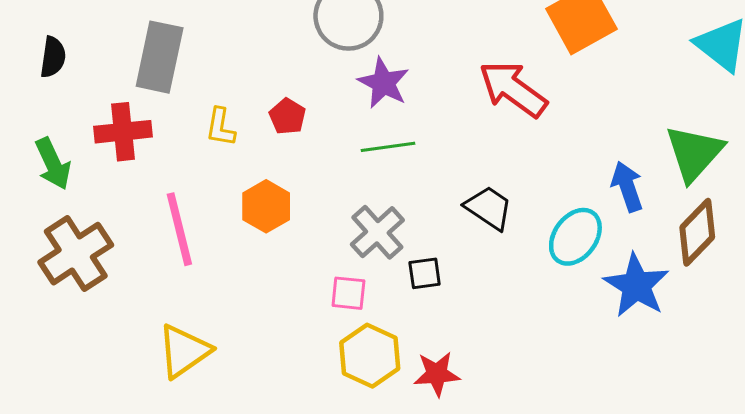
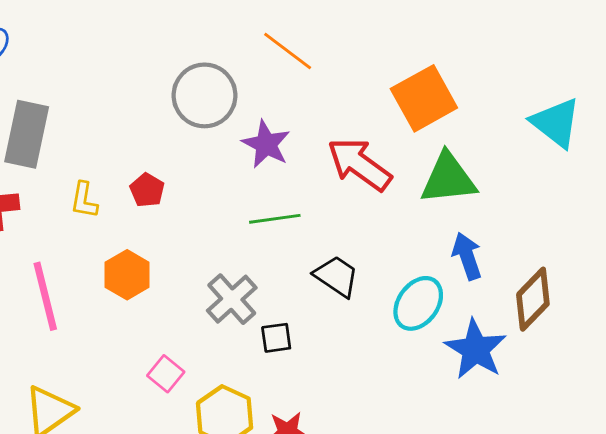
purple star: (383, 83) -> (266, 144), moved
green line: (388, 147) -> (275, 219), moved
green triangle: (694, 153) -> (448, 179), moved, turned 42
pink square: (348, 293) -> (166, 374), moved, turned 33

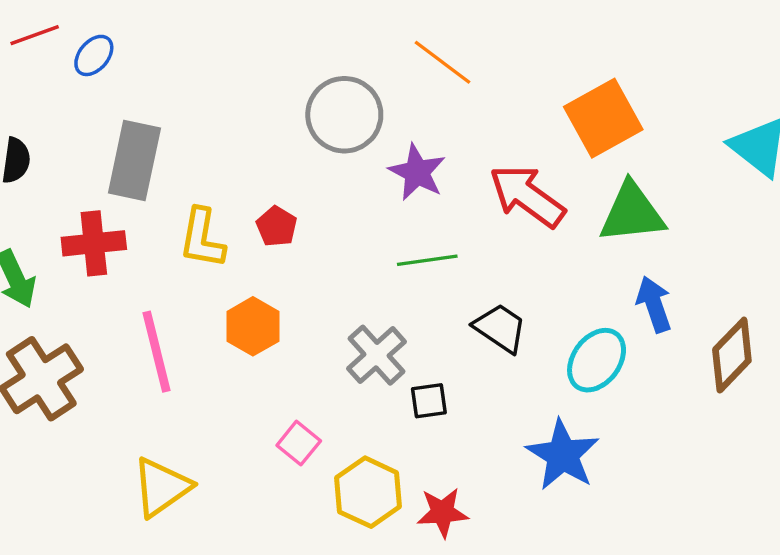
yellow L-shape: (84, 200) -> (202, 238), size x1.4
blue star: (476, 349) -> (563, 455), moved

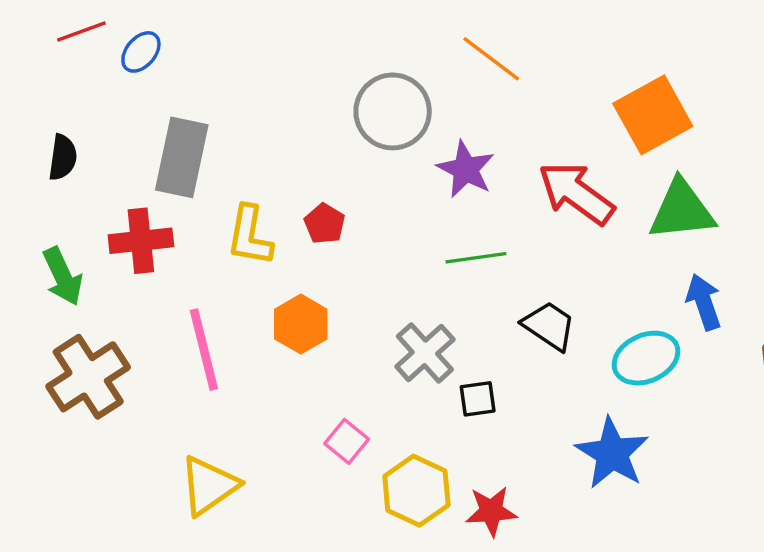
cyan ellipse: (597, 360) -> (646, 358), turned 30

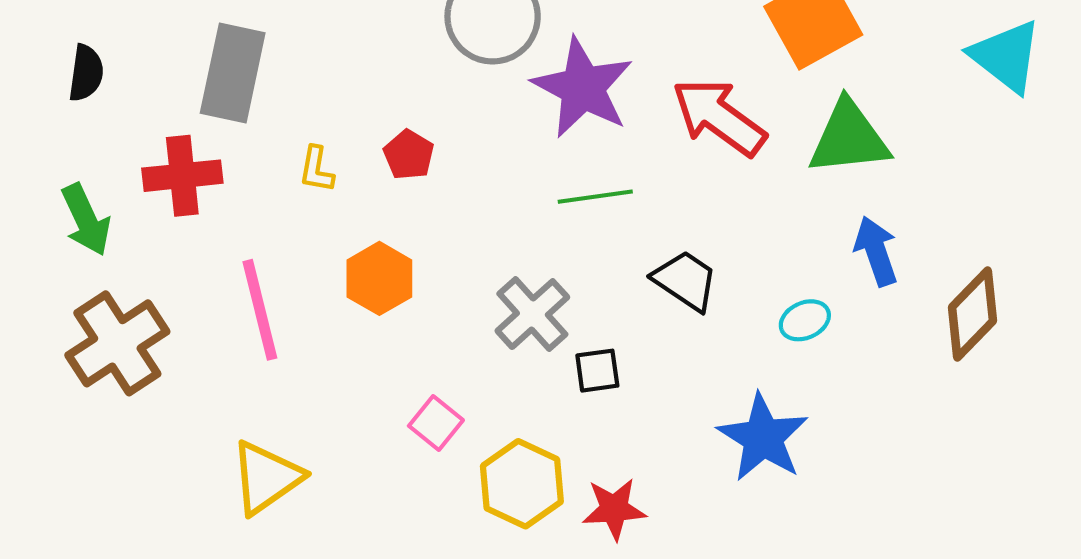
purple star: (466, 169) -> (583, 88), size x1.4
yellow L-shape: (250, 236) -> (316, 169), size x0.6
cyan ellipse: (646, 358) -> (805, 320), size x0.6

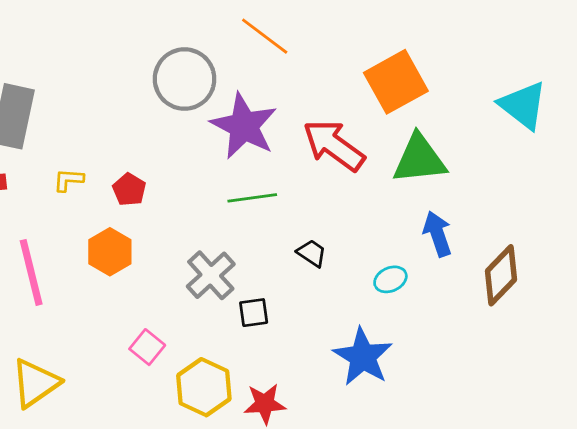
red pentagon: (409, 155) -> (129, 190), moved
yellow L-shape: (316, 169) -> (68, 180), turned 84
black trapezoid: (685, 280) -> (312, 253), size x0.7

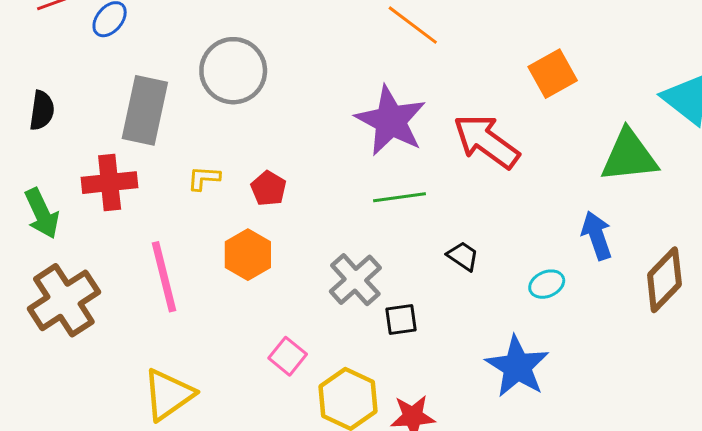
gray circle: (185, 79) -> (233, 71), moved
orange square: (396, 82) -> (553, 74), size x0.7
green triangle: (419, 159) -> (629, 156), moved

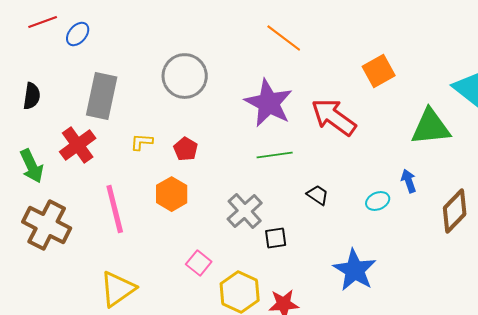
gray circle: (233, 71) -> (185, 76), moved
red cross: (110, 183) -> (78, 145), turned -30
blue arrow: (597, 236) -> (409, 181), size x0.7
cyan ellipse: (547, 284) -> (378, 201), moved
brown cross: (64, 300) -> (47, 225), turned -30

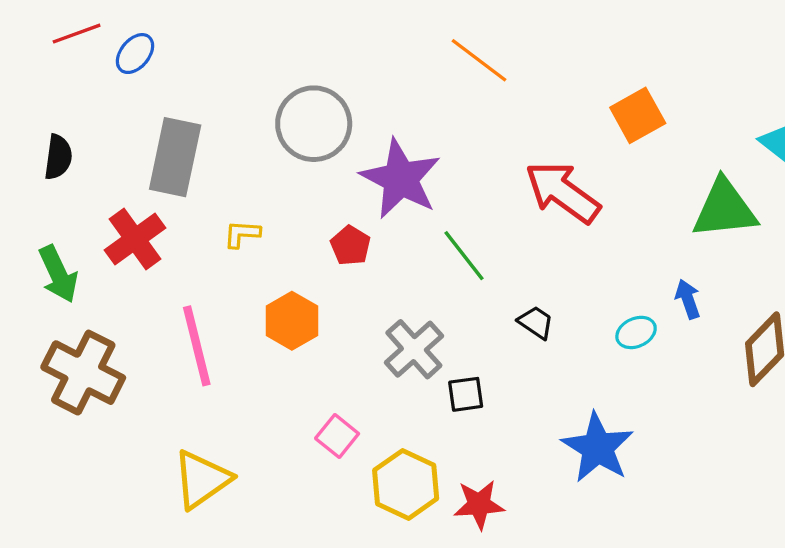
purple star: (269, 103) -> (401, 179), moved
red pentagon: (186, 149) -> (350, 246), moved
green line: (275, 155) -> (464, 256), turned 60

